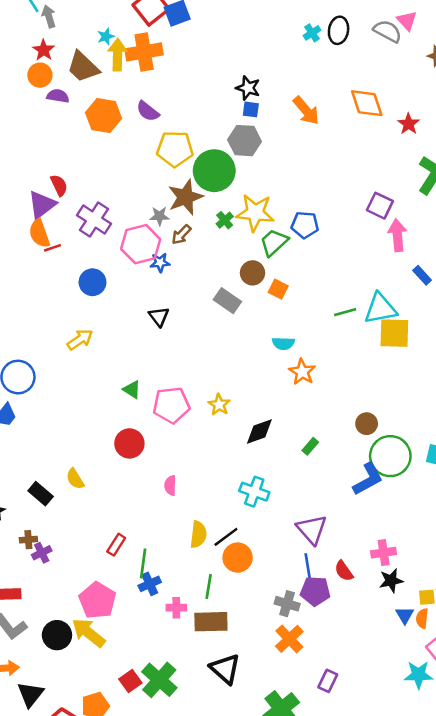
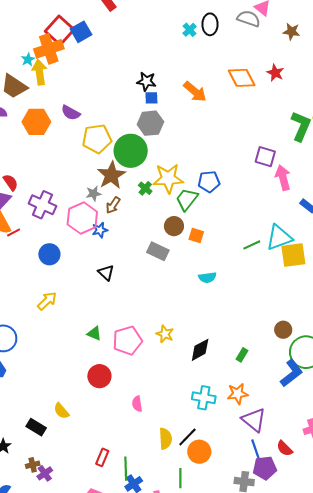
orange cross: (144, 52) -> (49, 49), moved
red star: (409, 124) -> (275, 73), moved
orange star: (302, 372) -> (238, 394), moved, turned -30

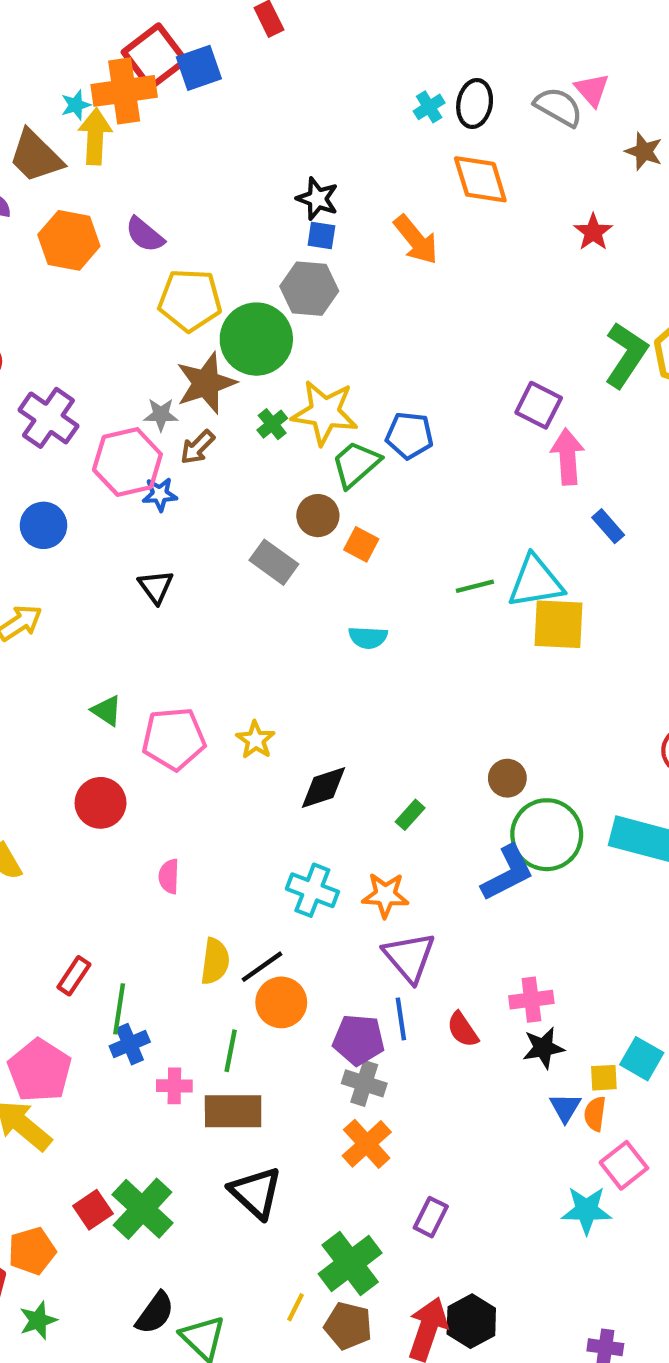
orange diamond: (242, 78) -> (480, 179), moved
purple pentagon: (265, 468) -> (359, 1040), moved

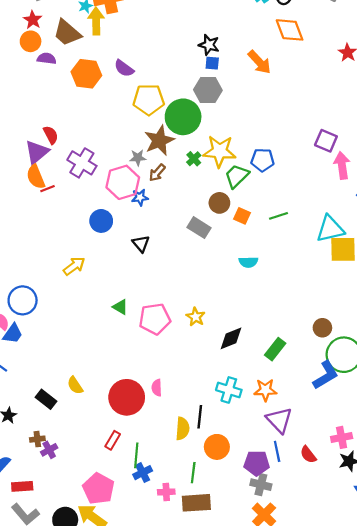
blue circle: (43, 525) -> (101, 221), moved
green line: (475, 586) -> (279, 216), moved
red circle: (101, 803) -> (127, 397), moved, size x1.4
green rectangle: (410, 815) -> (275, 349), size x1.5
black line: (262, 967) -> (200, 417), moved, turned -45

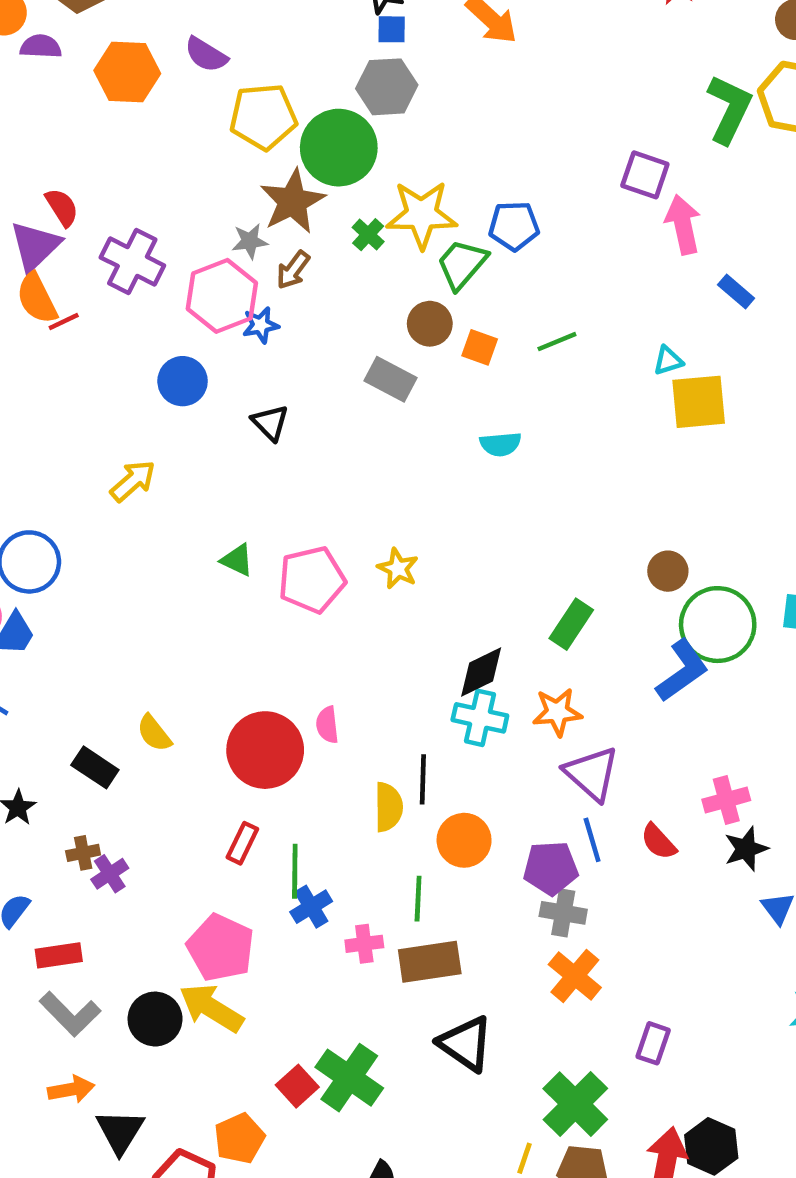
cyan triangle: (330, 229) -> (668, 361), size x0.5
black diamond: (231, 338) -> (481, 672), moved

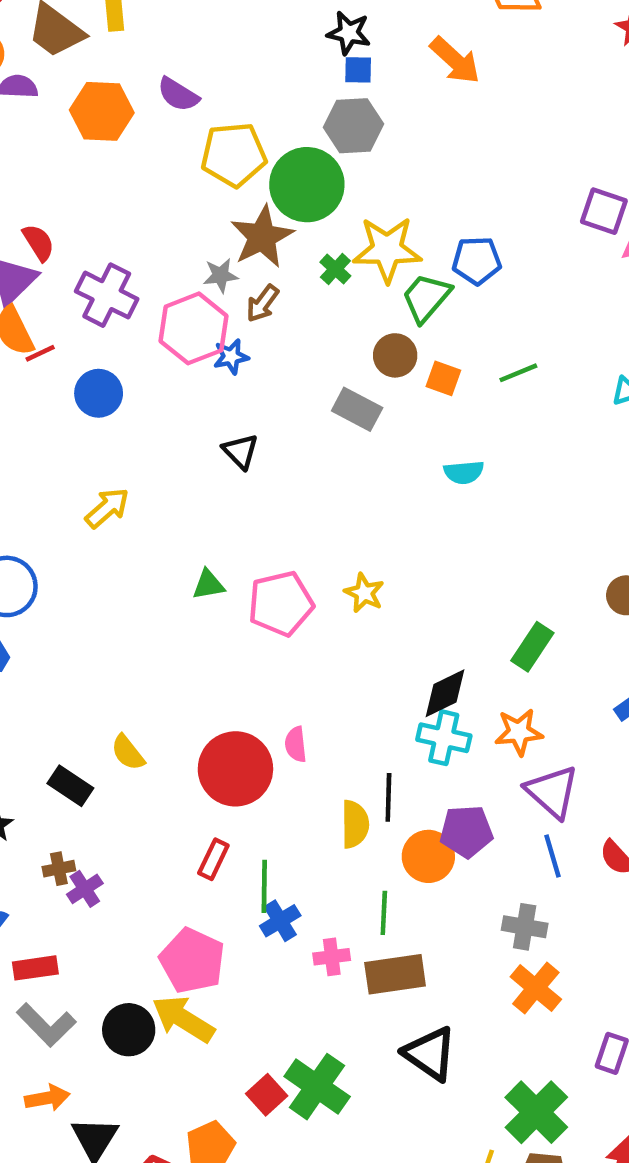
blue circle: (183, 381) -> (99, 393), moved
green triangle: (237, 560) -> (208, 585), turned -36
purple pentagon: (551, 868) -> (466, 831), moved

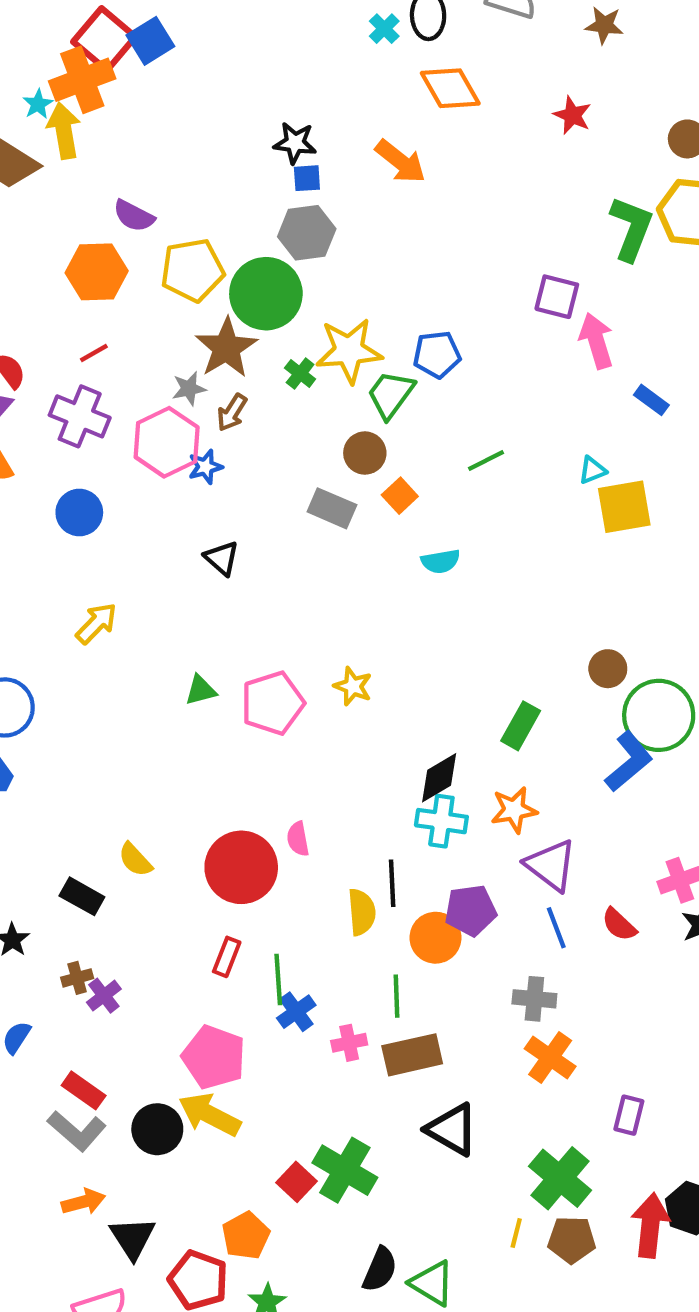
orange hexagon: (102, 111) -> (97, 272), moved
red line: (40, 353) -> (94, 353), moved
orange square: (443, 378) -> (400, 496), moved, turned 32
red rectangle: (35, 968) -> (84, 1090), moved, turned 48

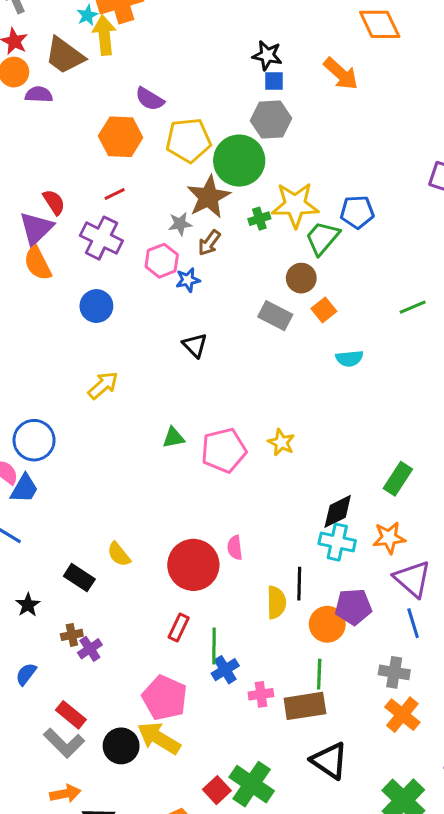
green cross: (300, 374) -> (259, 219), turned 30
pink hexagon: (167, 442) -> (162, 261), size x0.7
green line: (486, 460) -> (413, 307), moved
green line: (397, 996) -> (319, 674), moved

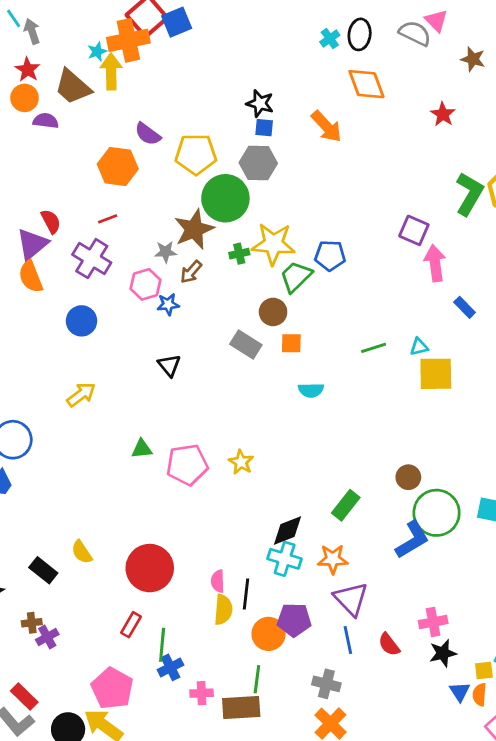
yellow pentagon: (188, 140) -> (196, 154), moved
orange square: (324, 310) -> (291, 343), turned 35
pink semicircle: (235, 548) -> (218, 581), moved

